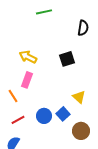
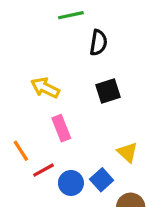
black semicircle: (83, 28) -> (98, 43), moved
pink rectangle: (27, 80) -> (61, 128), moved, turned -42
red line: (18, 120) -> (44, 170), moved

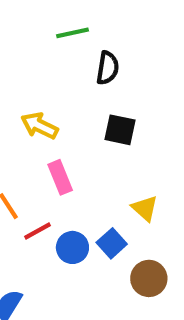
black square: (108, 91) -> (120, 130), turned 30

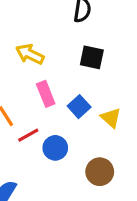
blue square: (112, 243) -> (79, 107), moved
brown circle: (149, 278) -> (100, 172), moved

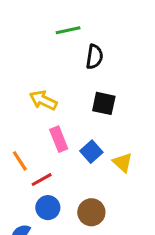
blue circle: (55, 148) -> (48, 208), moved
brown circle: (100, 172) -> (91, 212), moved

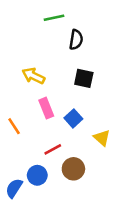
yellow triangle: (122, 162) -> (102, 138), moved
red line: (42, 180) -> (53, 149), moved
blue circle: (48, 208) -> (37, 175), moved

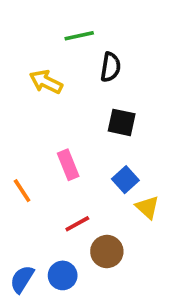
yellow arrow: (33, 76) -> (46, 82), moved
blue square: (73, 118) -> (125, 180), moved
blue circle: (37, 175) -> (63, 275), moved

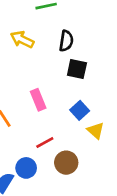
black semicircle: (111, 67) -> (66, 41), moved
blue circle: (63, 275) -> (26, 168), moved

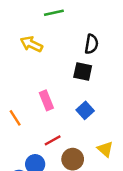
black semicircle: (66, 41) -> (91, 44), moved
yellow triangle: (96, 130) -> (105, 149), moved

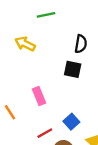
blue square: (85, 110) -> (71, 122), moved

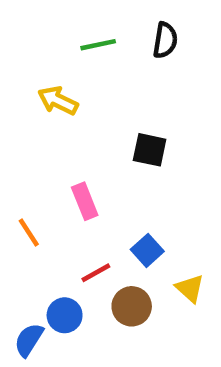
black semicircle: (81, 44) -> (165, 40), moved

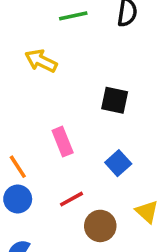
blue square: (147, 250) -> (118, 163), moved
blue circle: (65, 315) -> (18, 199), moved

